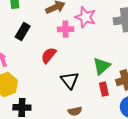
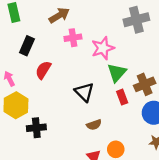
pink star: (85, 17) -> (103, 48), moved, turned -30
red semicircle: (49, 55) -> (43, 70), moved

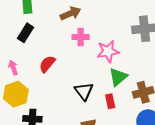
black rectangle: (27, 46) -> (26, 33), moved
red rectangle: (122, 97) -> (110, 101), moved

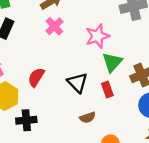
pink cross: (81, 37) -> (54, 26), moved, turned -35
red semicircle: (47, 64) -> (36, 77), moved

